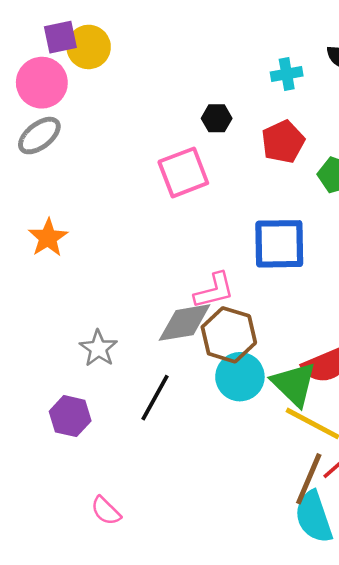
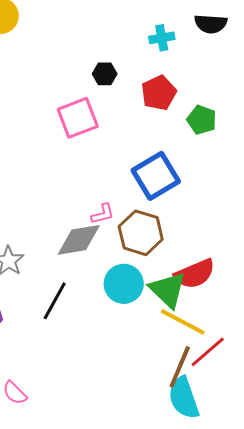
blue square: (279, 244) -> (156, 176), turned -30
pink L-shape: (214, 291) -> (103, 214), size x0.7
brown hexagon: (229, 335) -> (141, 233), moved

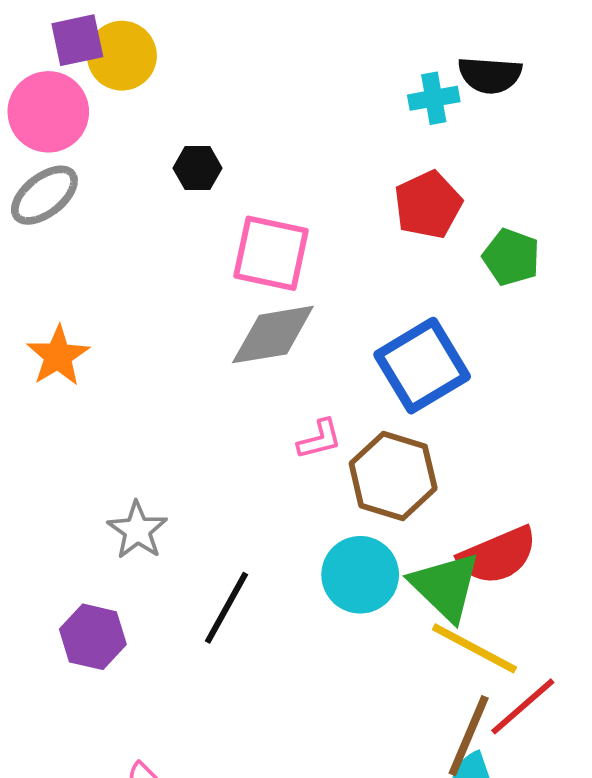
black semicircle: (211, 24) -> (490, 75), moved
black hexagon: (105, 74) -> (197, 168), moved
pink square: (78, 118) -> (271, 253), turned 33
gray diamond: (79, 240) -> (273, 335), moved

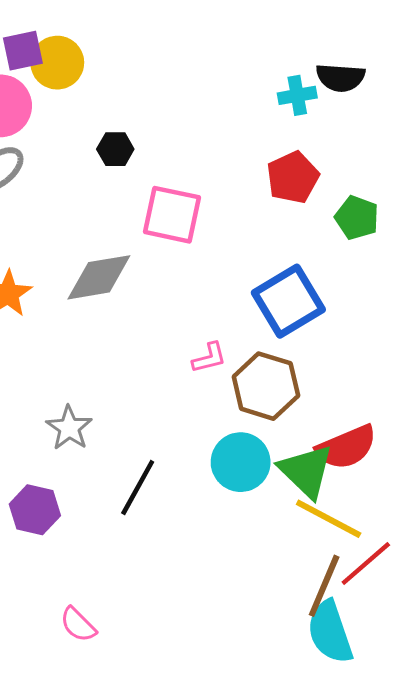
gray diamond: (273, 335) -> (99, 277), moved

